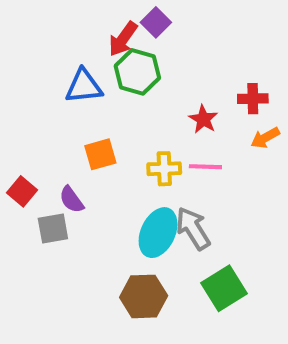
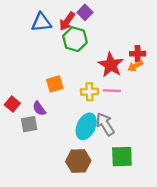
blue triangle: (84, 86) -> (41, 22), moved
red star: (203, 119) -> (111, 65), size x1.6
orange arrow: (265, 138) -> (135, 66), moved
green square: (224, 288) -> (122, 157), turned 30

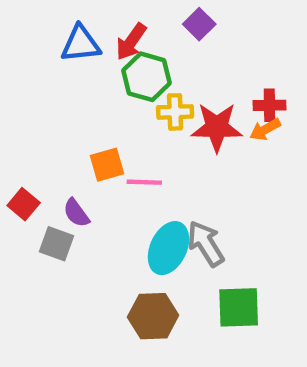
purple square: (85, 12) -> (199, 24), moved
red star: (111, 65) -> (217, 127), turned -30
pink line: (112, 91) -> (144, 182), moved
yellow cross: (89, 92) -> (175, 112), moved
gray square: (29, 124) -> (56, 244), turned 30

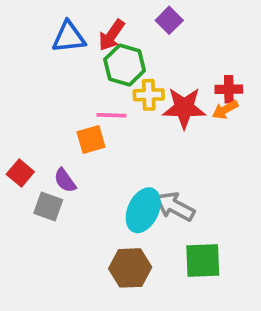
pink line: (144, 182) -> (112, 115), moved
gray arrow: (206, 244) -> (175, 207), turned -30

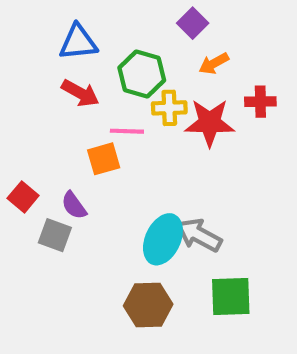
red arrow: (112, 35) -> (80, 93), moved, turned -96
orange arrow: (225, 110) -> (214, 63), moved

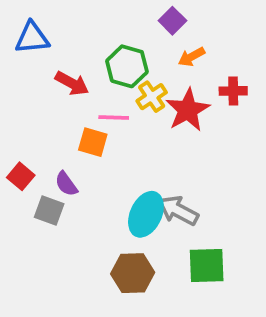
blue triangle: (78, 42) -> (32, 38), moved
yellow cross: (169, 108) -> (152, 97), turned -32
red star: (210, 123) -> (188, 110), turned -30
orange square: (104, 159) -> (93, 142), turned 32

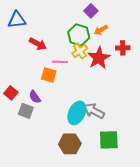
green hexagon: (127, 66) -> (79, 35), moved

